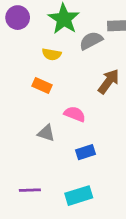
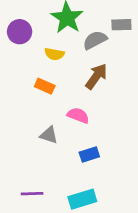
purple circle: (18, 18) -> (20, 32), moved
brown arrow: (109, 81) -> (96, 76), moved

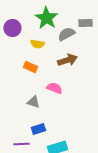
brown arrow: (96, 76) -> (67, 60), turned 36
blue rectangle: (89, 155) -> (38, 129), moved

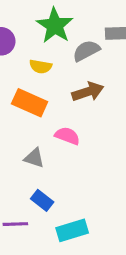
orange rectangle: (30, 67) -> (30, 103), size x1.5
blue rectangle: (38, 129) -> (42, 200), turned 56

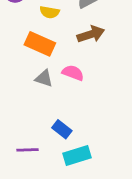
gray triangle: (34, 158) -> (44, 78), moved
blue rectangle: (42, 200) -> (62, 129), moved

